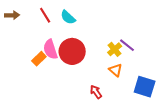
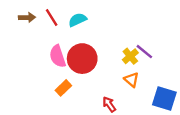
brown arrow: (12, 15) -> (27, 17), moved
cyan semicircle: (68, 17) -> (77, 20), turned 112
orange rectangle: (39, 59) -> (63, 88), moved

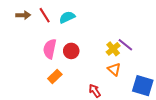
pink semicircle: (58, 56) -> (50, 49), turned 30
red circle: (82, 59) -> (71, 51), size x0.6

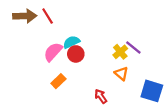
brown arrow: (23, 15) -> (25, 16), size x1.5
cyan semicircle: (67, 17) -> (71, 42), moved
pink semicircle: (50, 49) -> (53, 52), turned 30

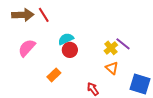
pink semicircle: (53, 52) -> (27, 48), moved

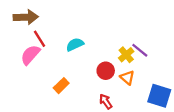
red line: (44, 15) -> (39, 39), moved
red circle: (70, 50) -> (106, 71), moved

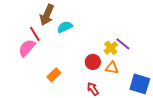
brown arrow: (26, 17) -> (47, 15), moved, turned 115
cyan semicircle: (75, 44) -> (65, 27), moved
orange triangle: (127, 78) -> (112, 68), turned -32

